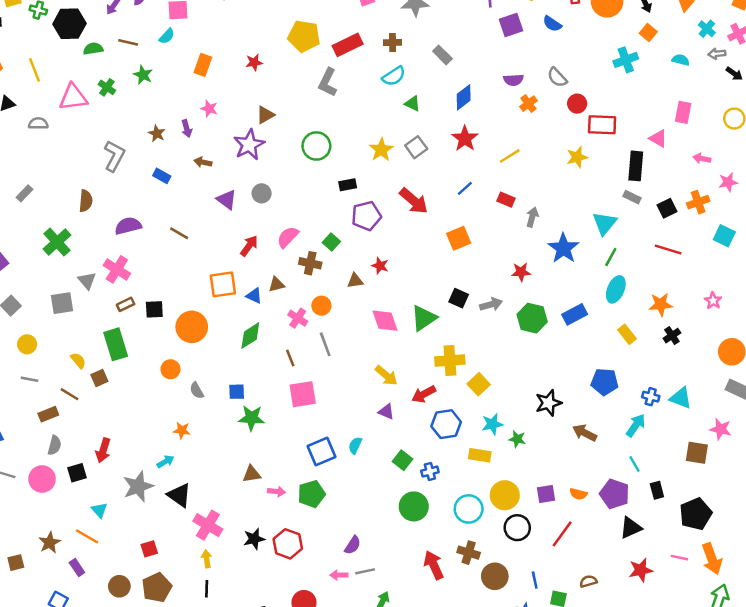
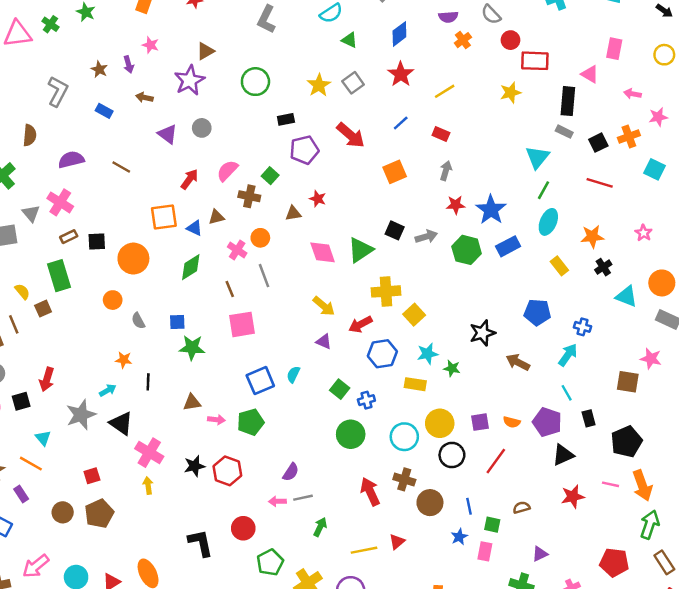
gray arrow: (532, 217) -> (446, 171), moved
blue star: (563, 248) -> (491, 210), moved
brown line: (69, 394) -> (14, 324), turned 36
cyan triangle: (681, 398) -> (626, 296), moved
black line: (207, 589) -> (148, 382), moved

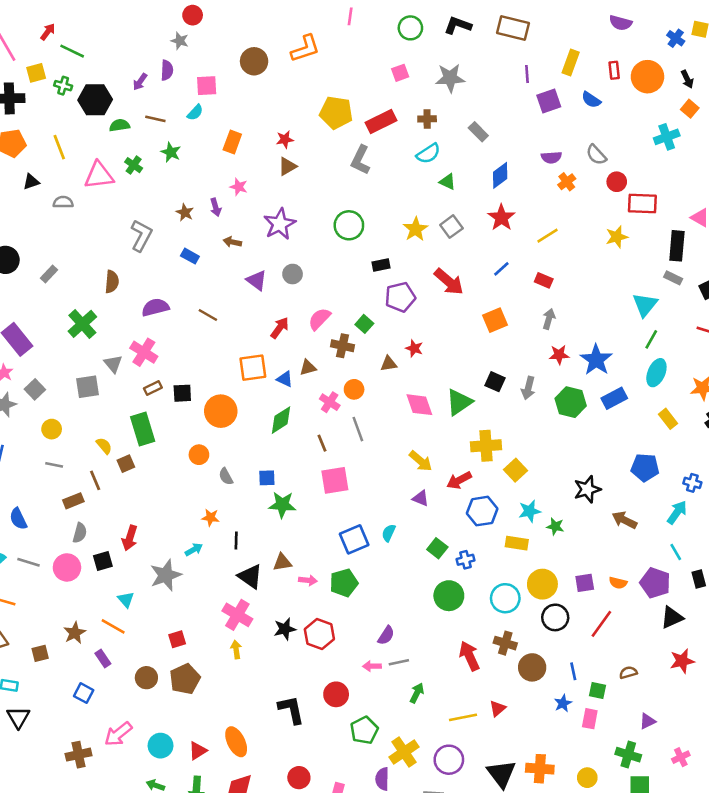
brown triangle: (205, 51) -> (287, 166), moved
gray arrow: (426, 237) -> (528, 388), turned 120
black triangle: (121, 423) -> (250, 576), moved

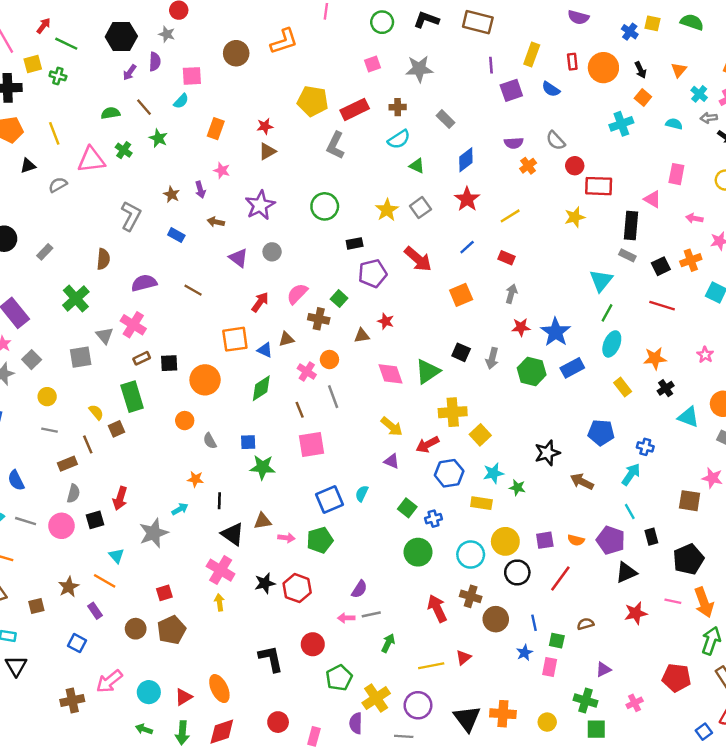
black hexagon: (95, 100) -> (121, 36), moved
brown line: (155, 119) -> (144, 107), turned 36
gray semicircle: (63, 202) -> (58, 185), turned -30

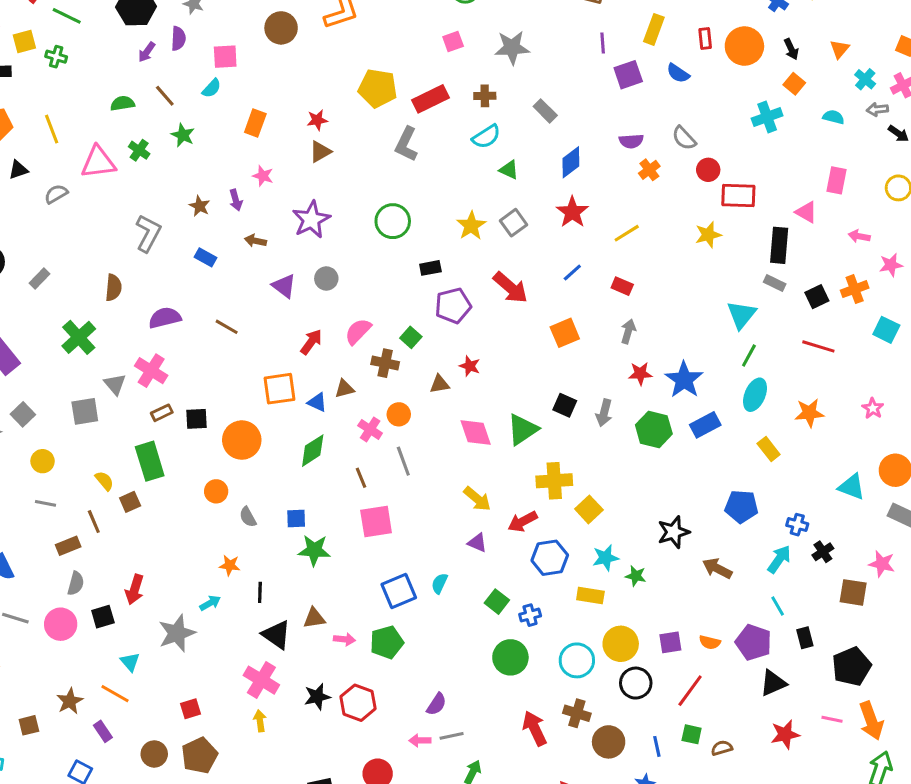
black cross: (666, 388) -> (823, 552), moved
green square: (557, 641) -> (692, 734), moved

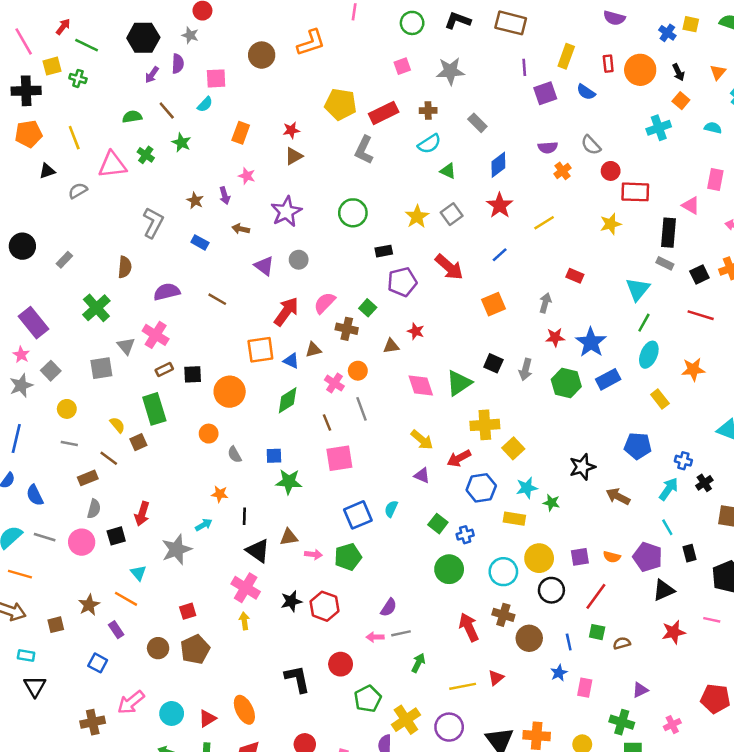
red rectangle: (622, 286) -> (575, 276), moved
red arrow: (311, 342) -> (286, 311), size x1.4
brown line: (94, 522) -> (109, 458), turned -30

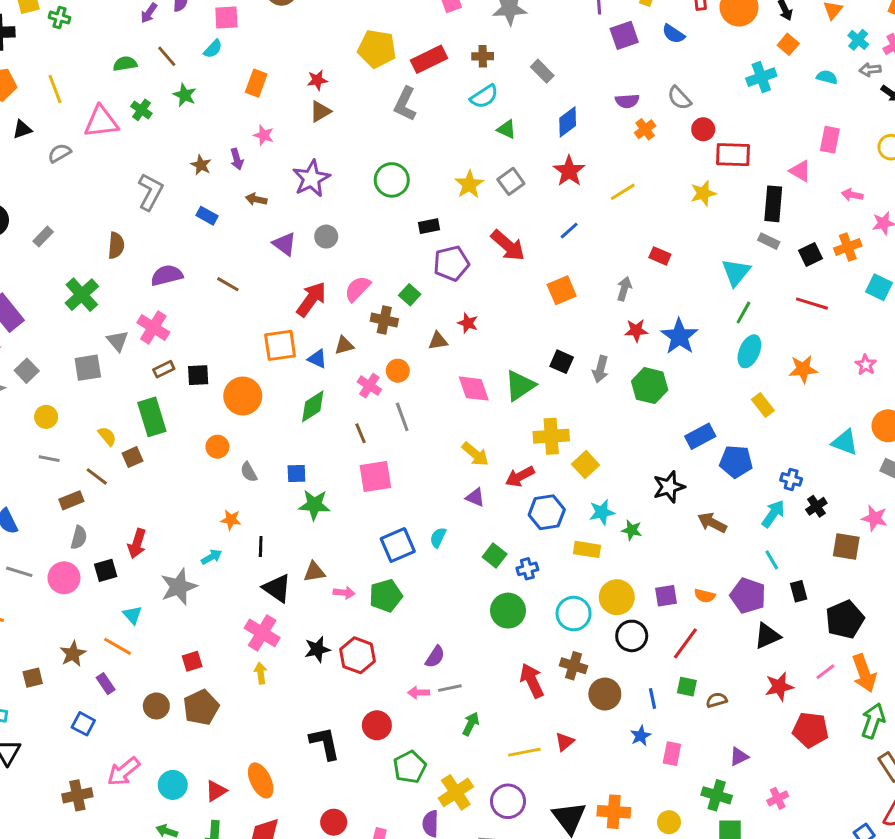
blue rectangle: (608, 379) -> (700, 436), moved
pink line: (712, 620) -> (825, 672), turned -49
red pentagon: (715, 699) -> (810, 730), moved

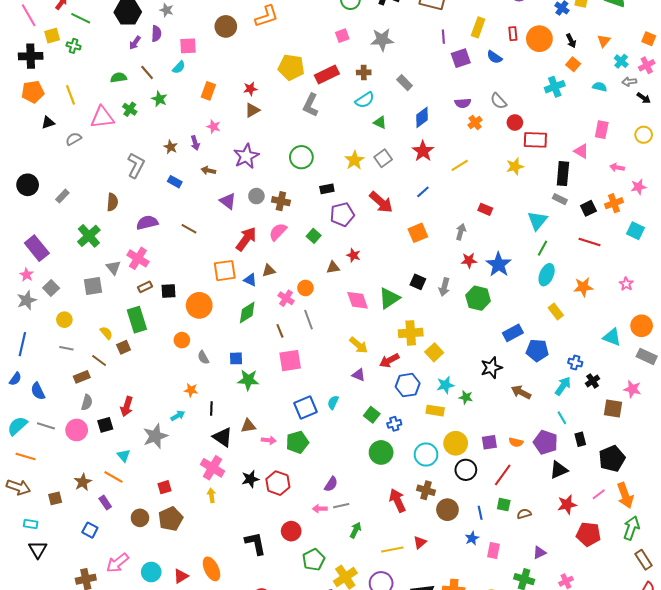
brown cross: (384, 320) -> (281, 201), moved

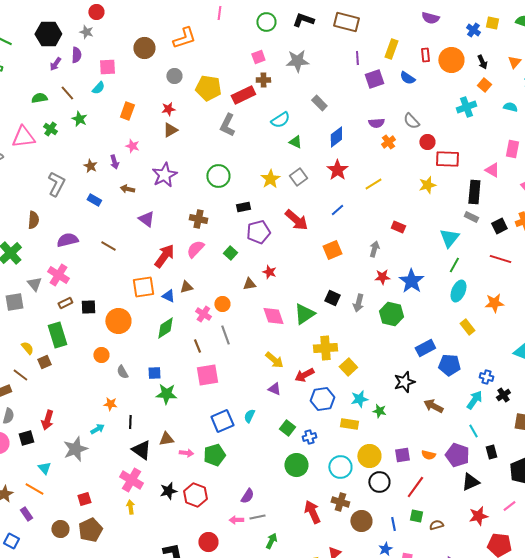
brown cross: (364, 72) -> (263, 80), moved
gray circle: (256, 196) -> (174, 76), moved

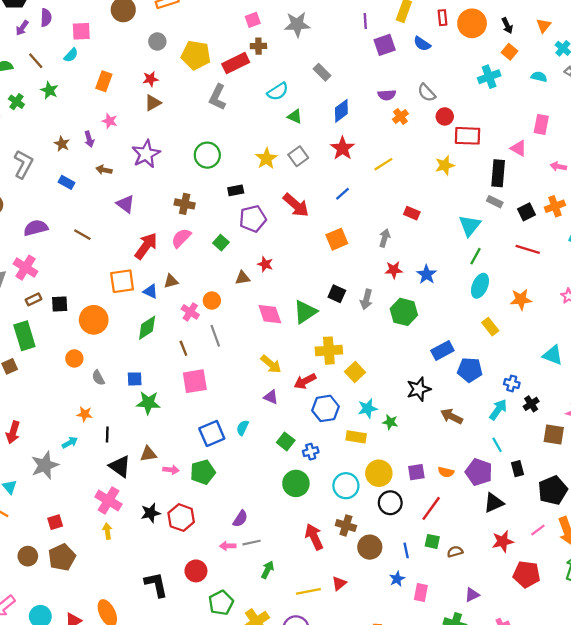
blue star: (411, 281) -> (427, 274), size x0.7

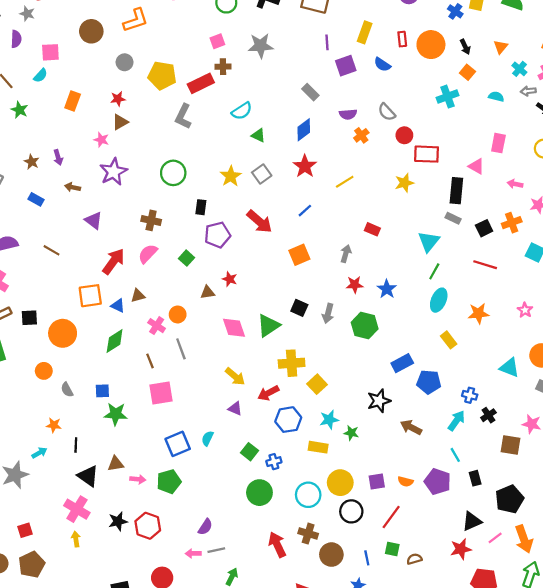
gray rectangle: (322, 72) -> (310, 92), moved
pink star: (110, 121) -> (101, 140), moved
black rectangle: (236, 190) -> (201, 207), turned -72
black triangle: (494, 503) -> (472, 521), moved

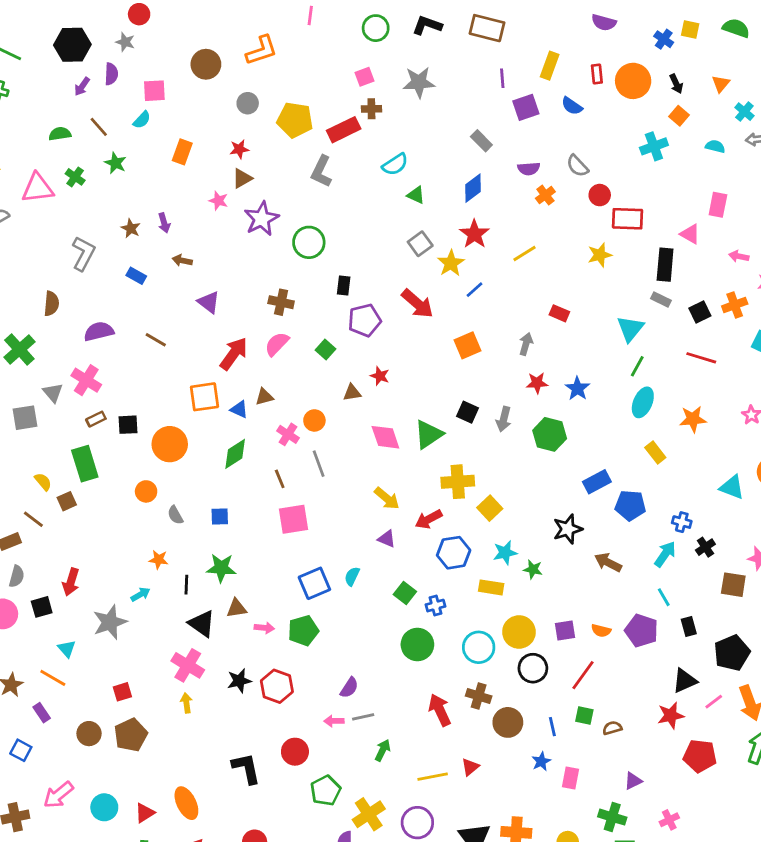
purple star: (113, 172) -> (262, 219), moved
yellow star: (231, 176) -> (451, 263), moved
green star: (116, 414) -> (221, 568), moved

